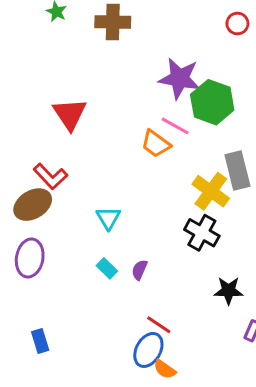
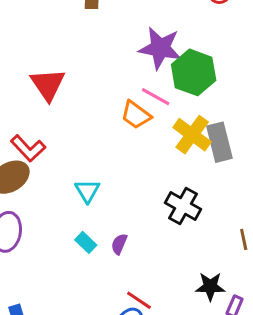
yellow cross: (211, 191) -> (192, 135), moved
black star: (229, 291) -> (210, 286), moved

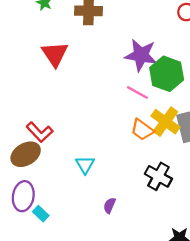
red triangle: (48, 85) -> (55, 54), moved
orange trapezoid: (136, 115) -> (142, 130), moved
cyan rectangle: (86, 242) -> (41, 214), moved

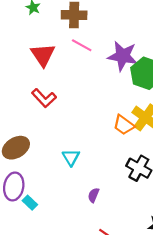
pink line: (137, 92) -> (82, 45), moved
red L-shape: (40, 132) -> (44, 98), moved

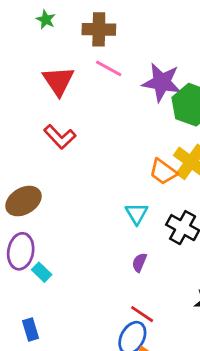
cyan triangle: (71, 157) -> (137, 214), moved
purple semicircle: (94, 195) -> (139, 262), moved

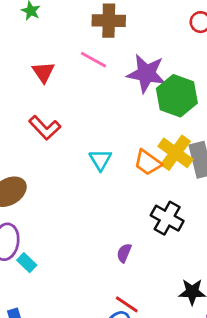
brown cross: (99, 29) -> (109, 21), moved
red triangle: (58, 81) -> (43, 72), size x0.7
cyan triangle: (137, 214) -> (100, 160), moved

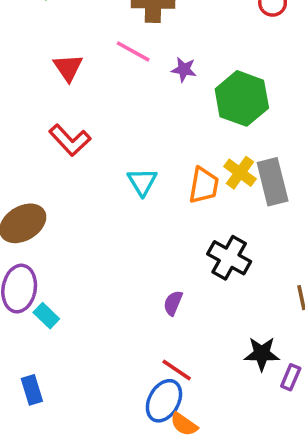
purple star: (146, 73) -> (184, 69), moved, size x0.5
yellow cross: (175, 153) -> (240, 173), size x0.7
orange trapezoid: (148, 163) -> (204, 185), turned -116

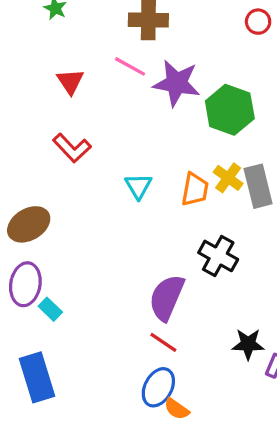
purple star: (184, 69) -> (177, 83), size x2.0
purple semicircle: (173, 303) -> (167, 298), size x2.0
red line: (177, 370) -> (163, 342), moved
blue rectangle: (32, 390) -> (37, 377), size x1.8

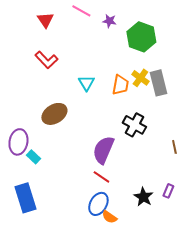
purple star: (177, 83) -> (109, 21), size x0.5
brown ellipse: (29, 224) -> (54, 114), moved
black star: (248, 344) -> (143, 197), moved, turned 30

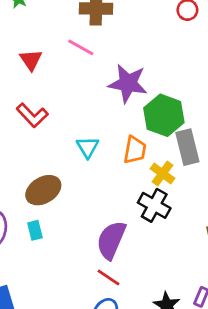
purple star: (109, 21) -> (128, 83), moved, size x2.0
green hexagon: (141, 37) -> (164, 115), moved
yellow cross: (140, 78) -> (162, 174), moved
cyan rectangle: (33, 157) -> (35, 230), moved, turned 32

